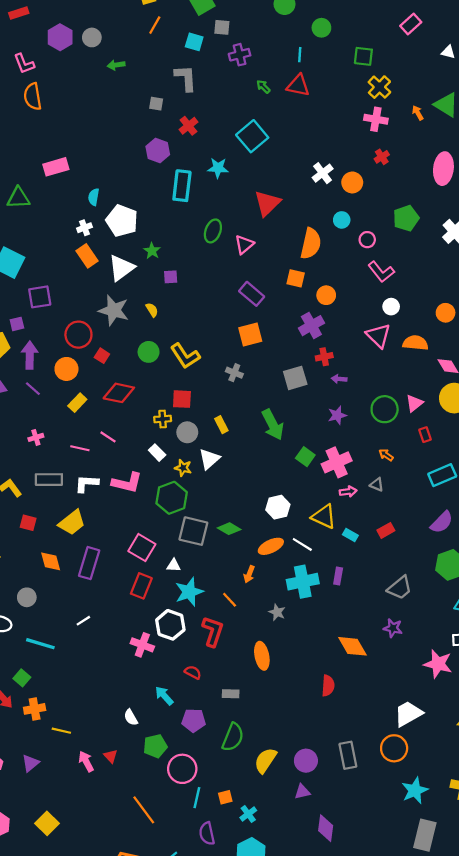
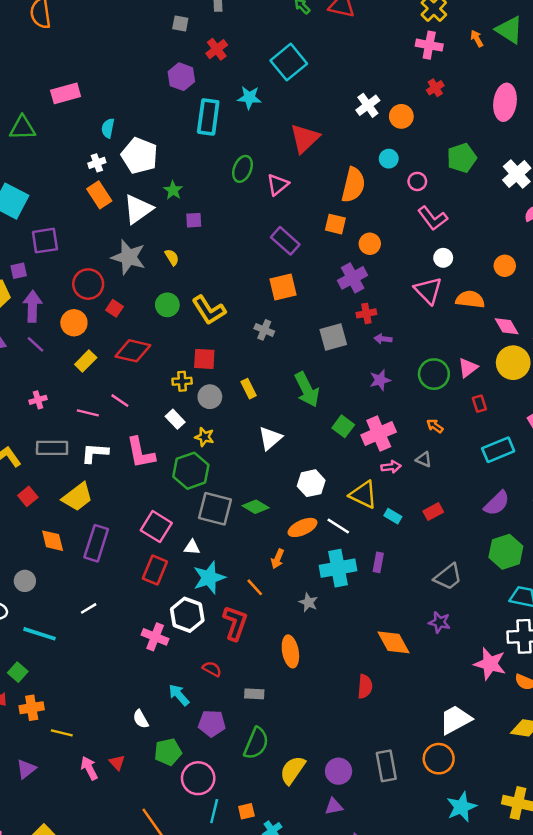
white triangle: (209, 459) -> (270, 438), moved
pink L-shape: (127, 483) -> (141, 453), turned 64
red square: (28, 523) -> (28, 496), turned 35

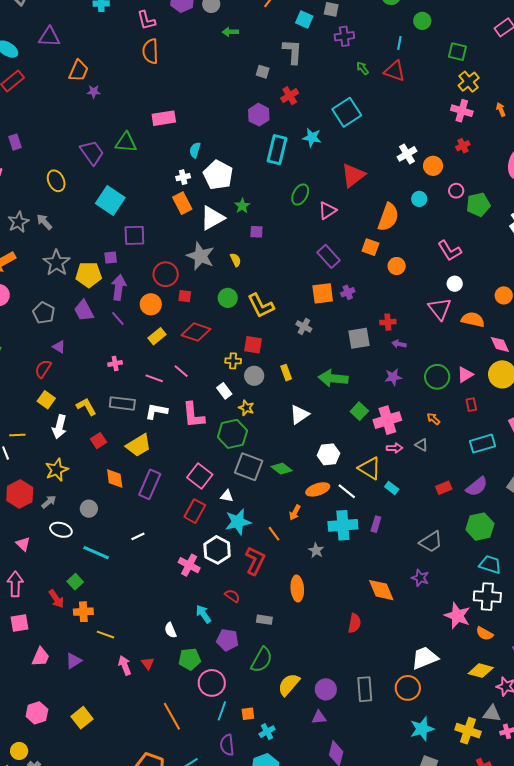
pink circle: (417, 181) -> (456, 191), moved
purple cross: (353, 278) -> (348, 292), moved, size x0.6
red square: (114, 308) -> (185, 296), turned -32
green arrow: (307, 390) -> (333, 378), turned 116
red rectangle: (433, 512) -> (444, 488), moved

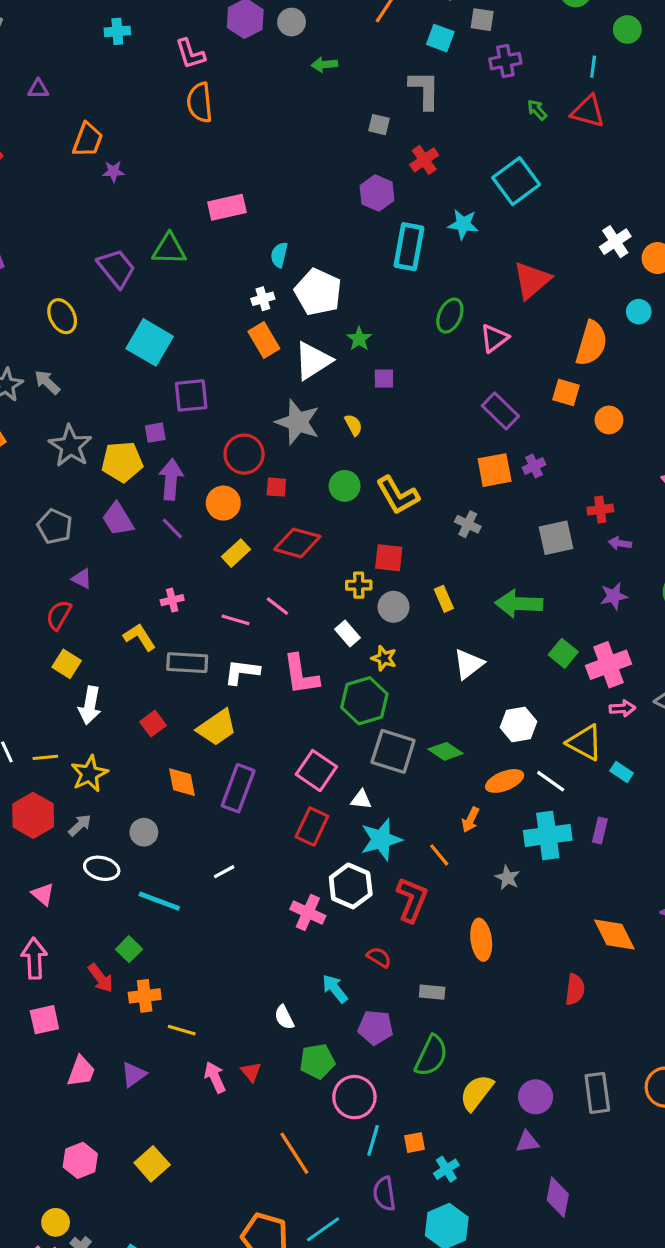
purple triangle: (49, 37) -> (38, 89), size x0.6
yellow L-shape: (86, 407) -> (140, 637), moved
yellow line: (17, 435) -> (45, 757), moved

